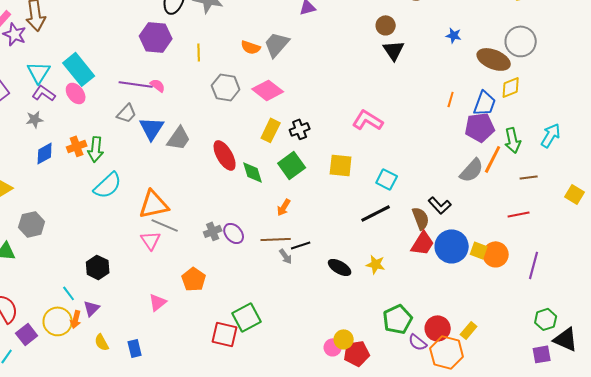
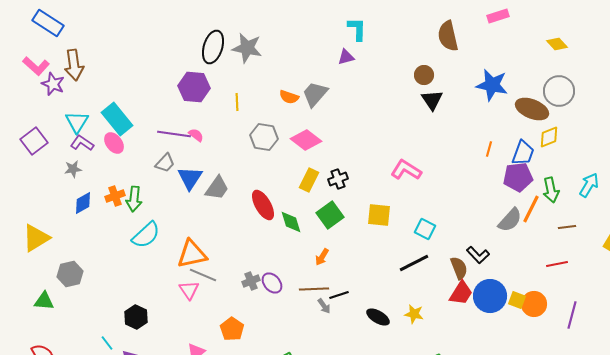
blue star: (454, 35) -> (492, 85), size x2.0

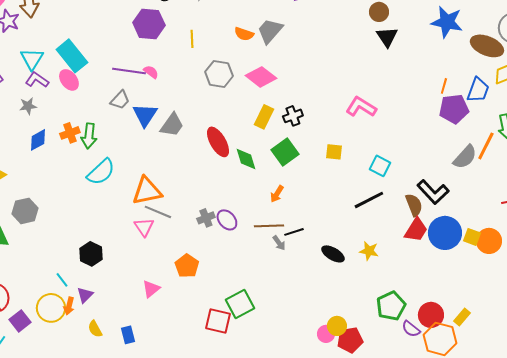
purple pentagon: (518, 177) -> (454, 109), moved
yellow square: (379, 215) -> (334, 152), size x0.7
black L-shape: (478, 255) -> (433, 192), size x1.4

